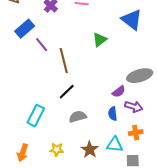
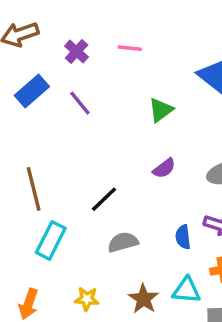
purple line: (42, 45) -> (80, 103), moved
brown line: (64, 61) -> (34, 189), moved
purple semicircle: (119, 92) -> (164, 168), moved

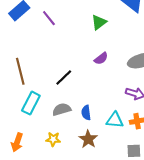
blue semicircle: (183, 237) -> (86, 113), moved
gray semicircle: (123, 242) -> (62, 109), moved
cyan triangle: (186, 290) -> (115, 120), moved

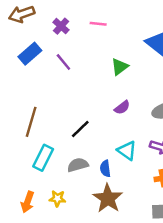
brown line: (20, 71) -> (31, 122), turned 30
cyan triangle: (115, 120) -> (127, 151), moved, turned 30
yellow star: (53, 139) -> (57, 198), moved
brown star: (88, 139) -> (108, 198), size x1.4

